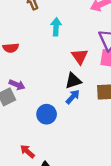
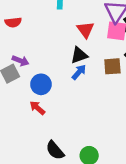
blue circle: (47, 114) -> (41, 84), moved
red arrow: (27, 151) -> (37, 108), moved

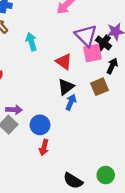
red arrow: (37, 108) -> (44, 147), turned -98

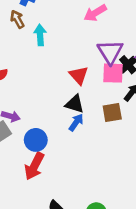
cyan arrow: (31, 42) -> (40, 35), moved
black triangle: (66, 87) -> (75, 104), turned 42
red arrow: (44, 147) -> (34, 166), size x1.5

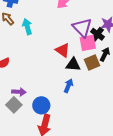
black triangle: (75, 104) -> (73, 65), moved
brown square: (112, 113) -> (92, 63), moved

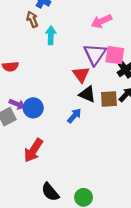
purple triangle: (82, 28) -> (95, 54), moved
pink square: (88, 43) -> (115, 55), moved
blue circle: (41, 105) -> (33, 108), moved

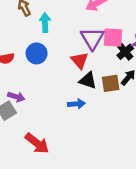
blue circle: (33, 108) -> (37, 53), moved
blue arrow: (74, 116) -> (76, 104), turned 49
red arrow: (33, 150) -> (37, 143), turned -80

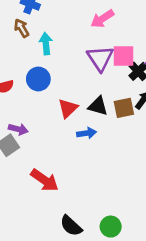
red triangle: (80, 60) -> (68, 108), moved, turned 30

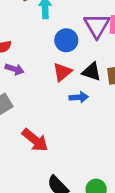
blue circle: (38, 79) -> (66, 40), moved
purple arrow: (18, 129) -> (15, 69), moved

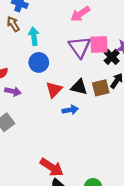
blue circle: (66, 40) -> (39, 62), moved
red arrow: (35, 140) -> (52, 167), moved

